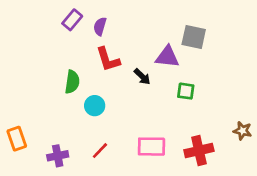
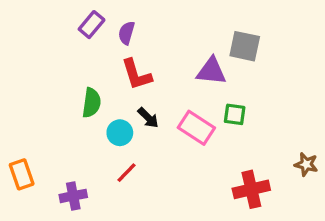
black arrow: (142, 77) -> (148, 118), moved
pink rectangle: (151, 147) -> (196, 128), moved, turned 32
red line: (100, 151) -> (126, 173), moved

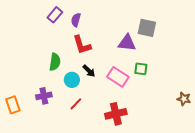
red cross: (251, 189) -> (116, 114), moved
purple cross: (73, 196) -> (44, 96), moved

